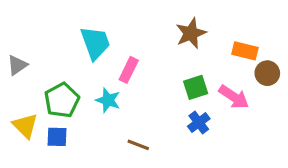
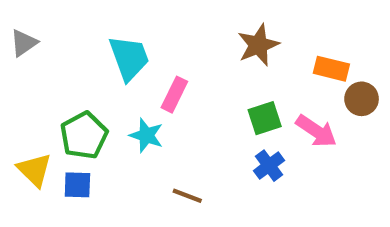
gray triangle: (17, 65) -> (24, 43), moved

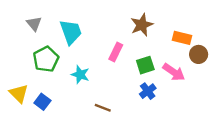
gray triangle: (24, 43) -> (34, 24), moved, turned -35
pink rectangle: (174, 95) -> (116, 52), moved
green pentagon: (84, 135) -> (46, 59), moved
blue square: (77, 185) -> (42, 102), turned 35

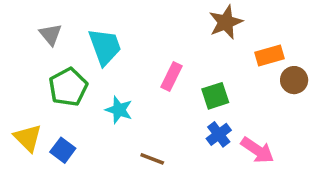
brown star: (142, 25) -> (226, 22), moved
orange rectangle: (182, 38) -> (270, 56), turned -30
pink arrow: (174, 72) -> (257, 150), moved

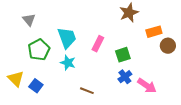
cyan trapezoid: (105, 47) -> (67, 38), moved

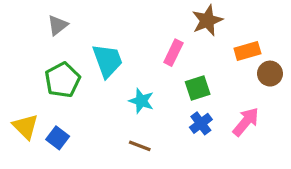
gray triangle: (29, 20) -> (58, 25), moved, turned 32
pink rectangle: (98, 44) -> (173, 53), moved
cyan star: (68, 63) -> (141, 101), moved
pink arrow: (147, 86) -> (246, 122), moved, turned -84

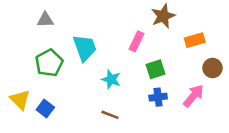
gray triangle: (58, 25) -> (45, 20), turned 36
brown circle: (270, 74) -> (213, 68), moved
blue cross: (201, 123) -> (158, 97), turned 30

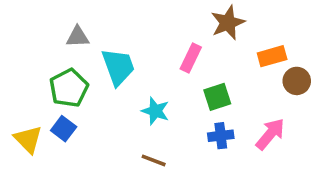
gray triangle: (45, 20) -> (78, 37), moved
brown circle: (213, 68) -> (297, 81), moved
blue square: (45, 109) -> (64, 129), moved

